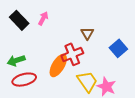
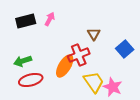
black rectangle: (19, 20) -> (26, 21), turned -60

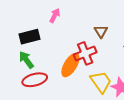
black rectangle: (26, 21) -> (29, 37), moved
green arrow: (23, 61) -> (26, 60), turned 72

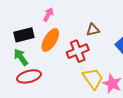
brown triangle: (101, 31) -> (93, 30), turned 48
orange ellipse: (70, 65) -> (50, 40), moved

